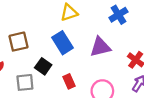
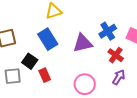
blue cross: (118, 15) -> (108, 31), moved
red rectangle: (69, 81) -> (45, 75), moved

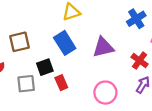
blue cross: (108, 31) -> (136, 19), moved
black square: (30, 61) -> (45, 67), turned 35

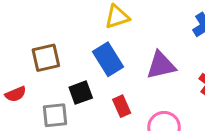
red rectangle: (61, 83) -> (122, 106), moved

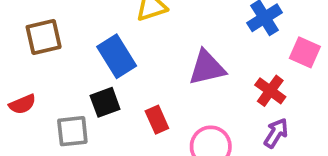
brown square: (46, 58) -> (44, 37), moved
blue rectangle: (108, 59) -> (117, 56), moved

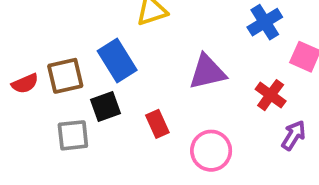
brown square: (44, 37) -> (65, 76), moved
red semicircle: (22, 104) -> (25, 84), moved
purple arrow: (276, 133) -> (294, 135), moved

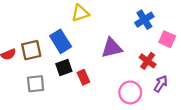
black square: (106, 107) -> (64, 67), moved
pink circle: (211, 151) -> (130, 92), moved

